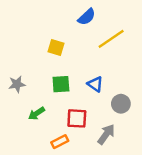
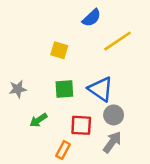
blue triangle: (95, 84) -> (101, 89), size x1.5
gray circle: (121, 104) -> (114, 115), moved
orange rectangle: (60, 142) -> (63, 150), turned -35

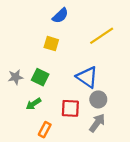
blue semicircle: (92, 18) -> (60, 16), moved
green square: (64, 89) -> (40, 77), moved, turned 30
orange rectangle: (63, 150) -> (45, 130), moved

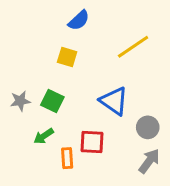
gray circle: (98, 99) -> (148, 127), moved
gray arrow: (97, 123) -> (149, 161), moved
orange rectangle: (45, 130) -> (67, 158), moved, turned -32

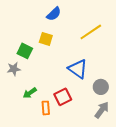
green square: (52, 101) -> (25, 51), moved
red square: (92, 142) -> (63, 97), turned -30

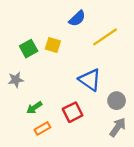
blue semicircle: (54, 14) -> (77, 18), moved
green square: (25, 51) -> (29, 49), moved, turned 35
orange rectangle: (46, 108) -> (42, 128), moved, turned 64

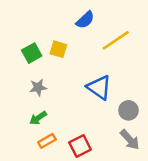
gray star: (16, 80) -> (38, 87), moved
red square: (73, 112) -> (80, 146), moved
gray arrow: (118, 127) -> (130, 140), turned 102

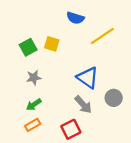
blue semicircle: (85, 20) -> (75, 18), turned 60
gray arrow: (130, 140) -> (83, 105), moved
orange rectangle: (47, 141) -> (33, 125), moved

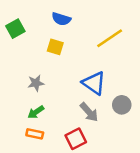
blue semicircle: (75, 18) -> (61, 19), moved
green square: (28, 47) -> (15, 29), moved
orange rectangle: (33, 125) -> (35, 134), turned 42

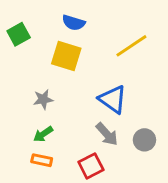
yellow square: (55, 47) -> (66, 56), size x1.5
gray circle: (122, 105) -> (144, 140), moved

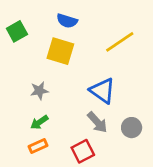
orange rectangle: (42, 160) -> (38, 146), turned -36

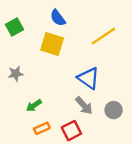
blue semicircle: (67, 21) -> (58, 18), turned 36
gray star: (39, 91) -> (16, 74), moved
orange rectangle: (38, 146) -> (42, 128), moved

